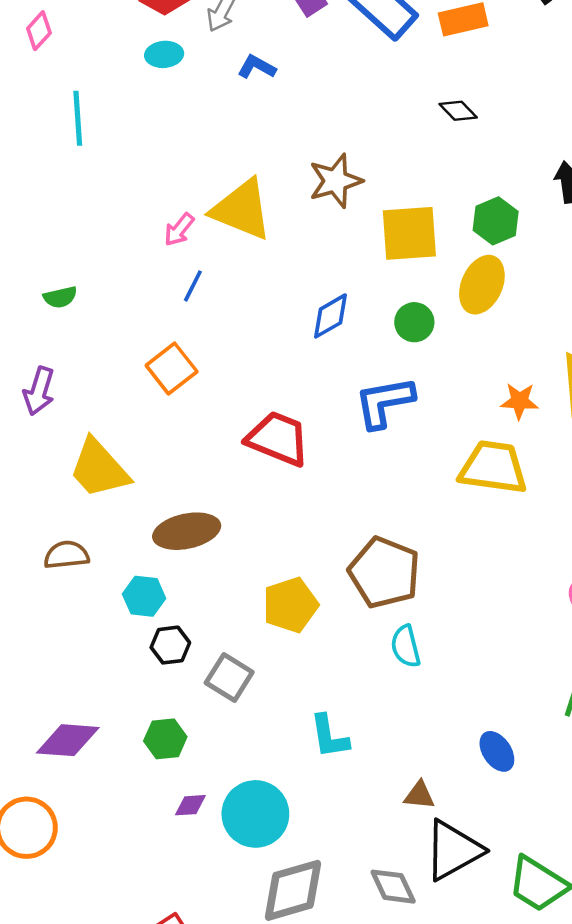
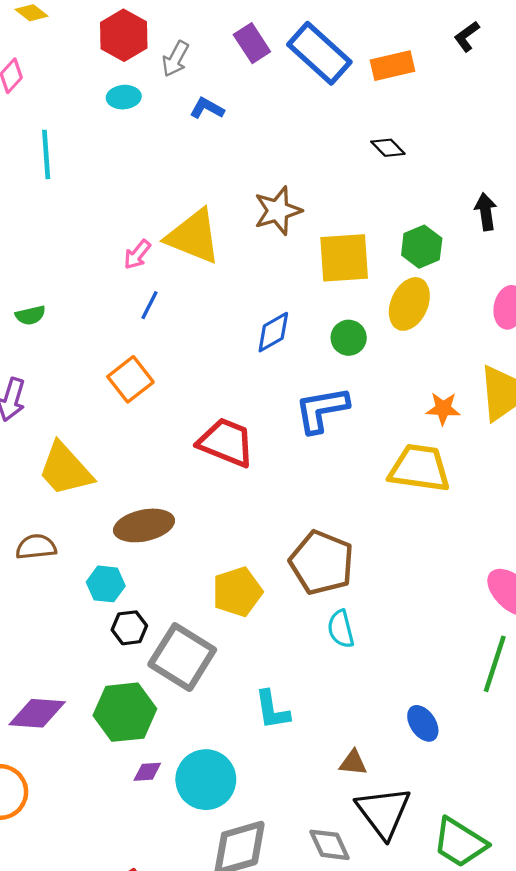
gray square: (229, 678) -> (182, 657), size x1.5
green hexagon: (165, 739) -> (125, 712), size x1.6
black triangle: (453, 850) -> (383, 812), turned -38

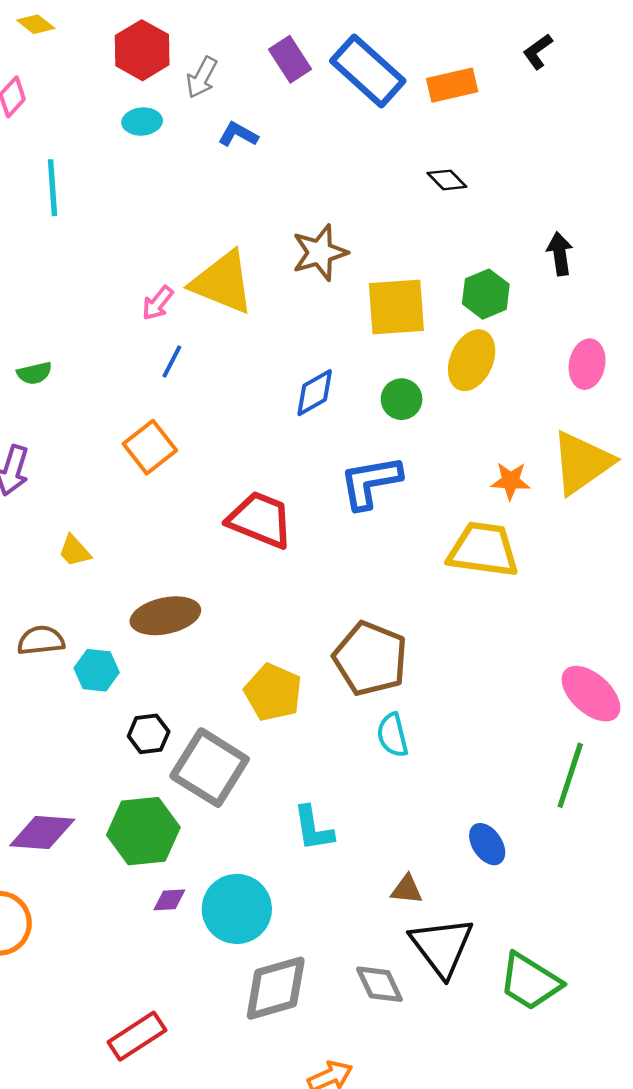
yellow trapezoid: (65, 469) -> (75, 551), size x0.5
cyan hexagon: (106, 584) -> (97, 670), moved
yellow pentagon: (237, 592) -> (273, 692), turned -30

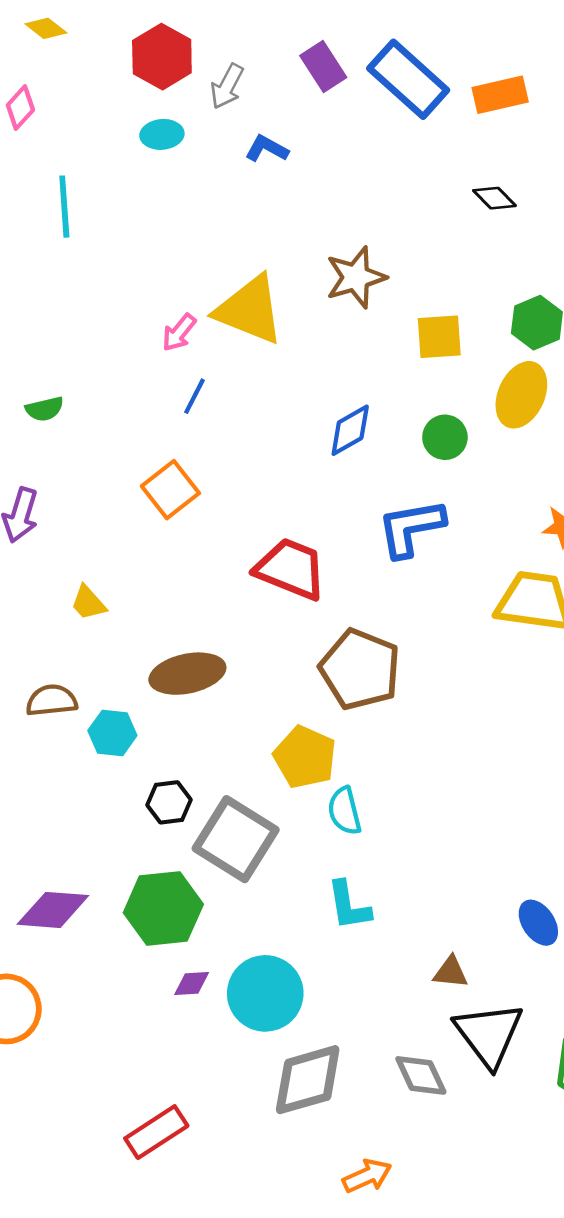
yellow square: (396, 307) -> (439, 337), size x0.7
brown pentagon: (370, 659) -> (360, 669), moved
cyan semicircle: (392, 735) -> (344, 811), moved

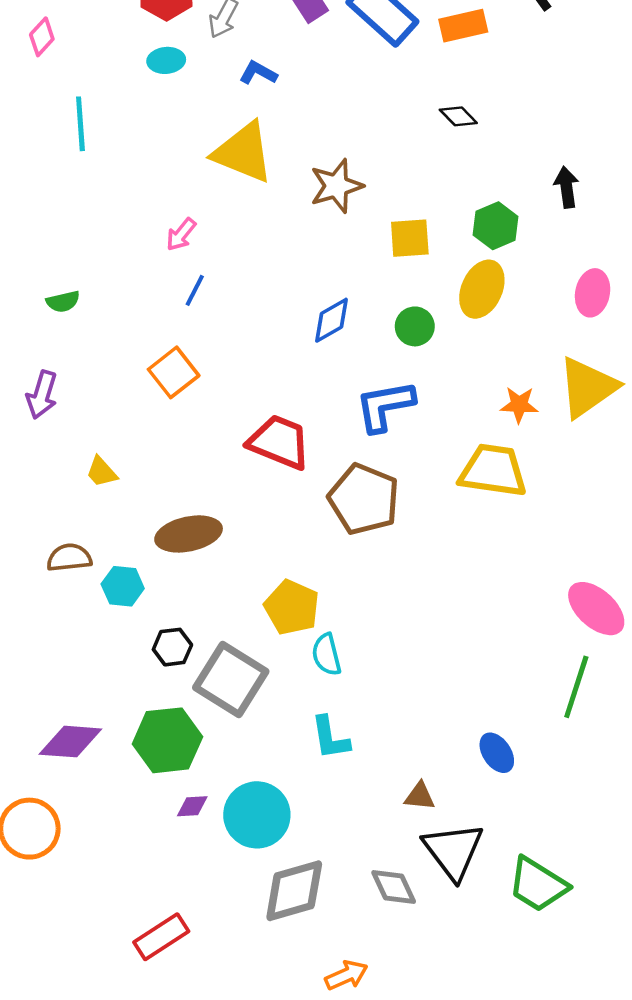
yellow triangle: (250, 310) -> (243, 152), moved
brown pentagon: (360, 669) -> (364, 499), moved

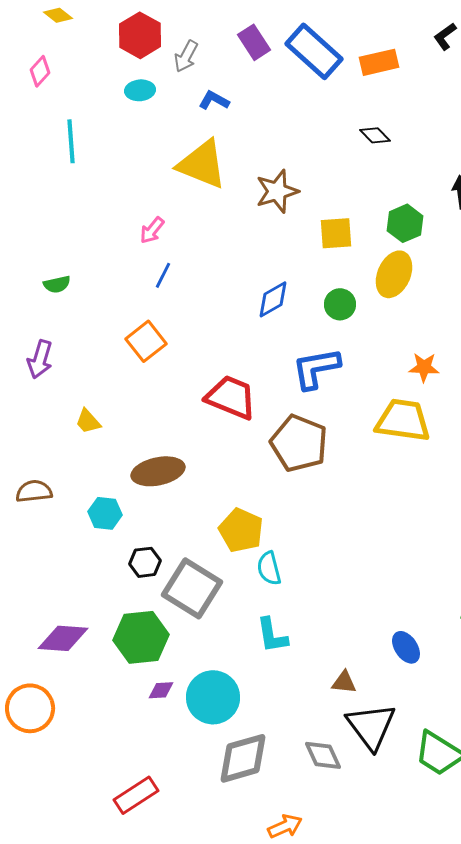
brown semicircle: (69, 558) -> (34, 491), moved

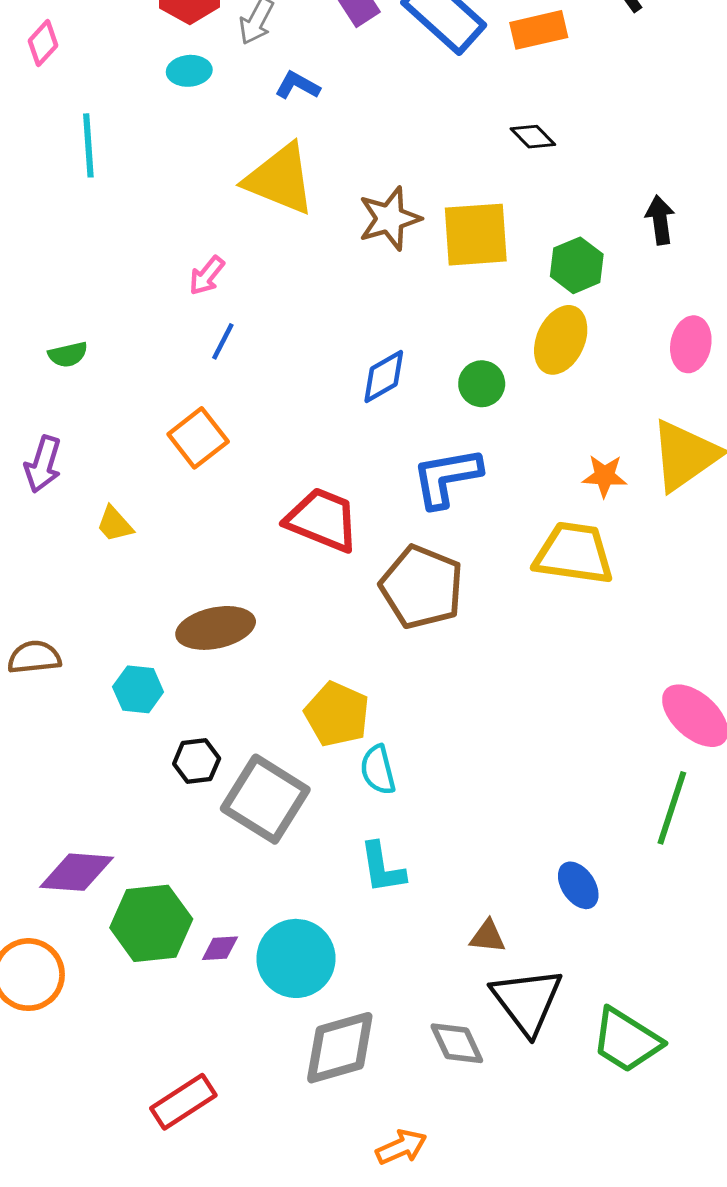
yellow square: (336, 233) -> (476, 235), moved, size x1.4
yellow trapezoid: (88, 421) -> (115, 524), moved
green hexagon: (141, 637) -> (151, 923), moved

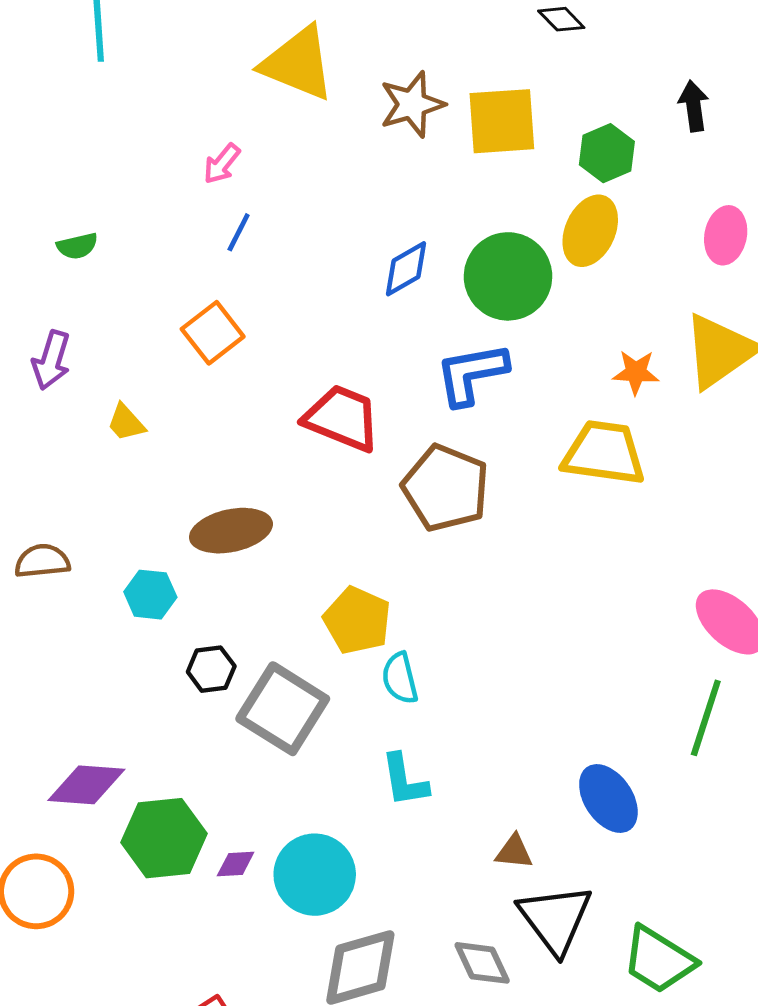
green circle: (482, 384) -> (508, 276), size x1.8
blue ellipse: (578, 885) -> (608, 799), size x1.4

